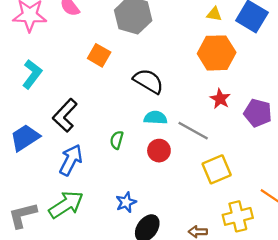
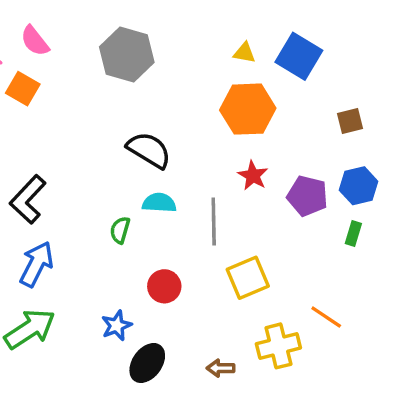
orange square: (99, 55) -> (23, 89), moved
gray line: (193, 131) -> (214, 222), turned 60
green semicircle: (117, 140) -> (120, 230), moved
red circle: (159, 151) -> (164, 286), moved

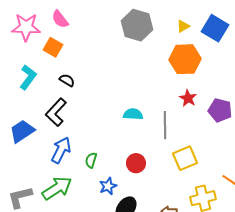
yellow triangle: (244, 53) -> (183, 26), turned -40
gray hexagon: (127, 55) -> (137, 25), moved
black semicircle: (149, 150) -> (67, 80), moved, size x0.6
green semicircle: (120, 230) -> (91, 160), moved

